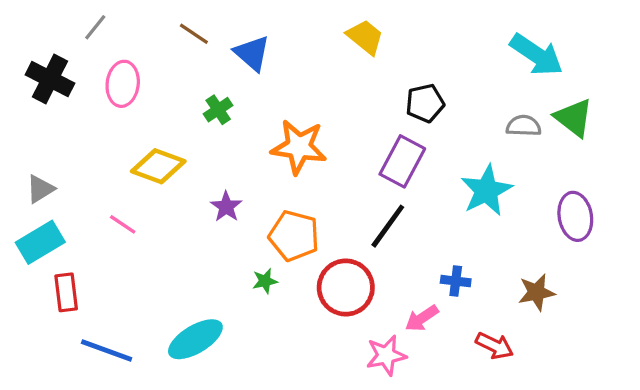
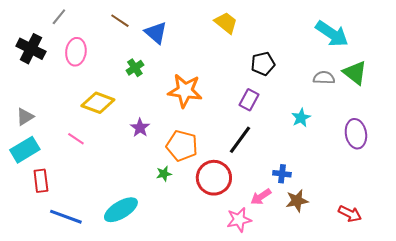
purple rectangle: (402, 161) -> (249, 100), size x0.7
cyan star: (486, 191) -> (301, 118), size x0.6
brown star: (537, 292) -> (297, 201), moved
red arrow: (494, 346) -> (350, 214), moved

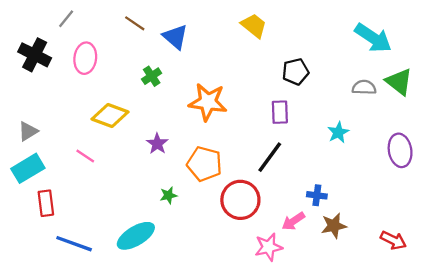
purple rectangle: (249, 100) -> (280, 112), turned -30
green star: (164, 174) -> (168, 195), moved

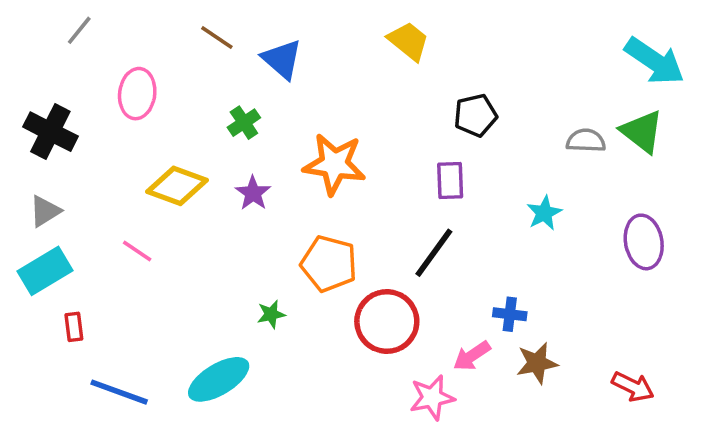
gray line: (66, 19) -> (79, 30), moved
cyan arrow: (373, 38) -> (655, 61), moved
black cross: (35, 55) -> (50, 132), moved
purple star: (157, 144) -> (253, 193), moved
red rectangle: (46, 203) -> (74, 327), size x0.7

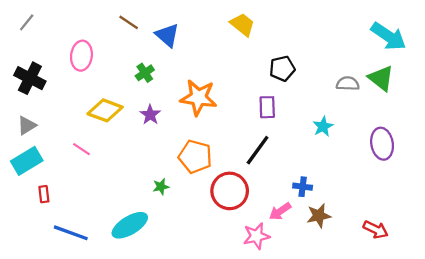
gray line: (79, 30) -> (27, 22), moved

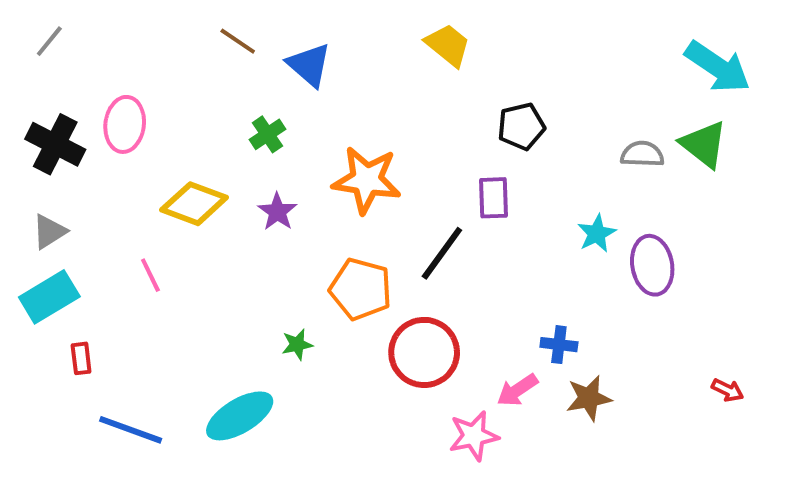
pink ellipse: (81, 56) -> (125, 124), moved
purple ellipse: (382, 144) -> (652, 265), moved
pink line: (81, 149) -> (150, 275), turned 30
black line: (258, 150) -> (442, 253), moved
red arrow: (376, 230) -> (728, 390), moved, size x0.7

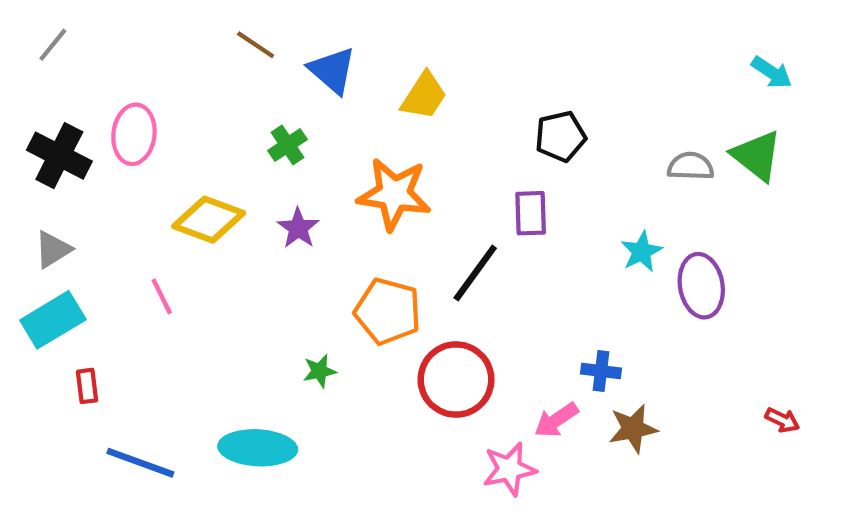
yellow trapezoid: (448, 45) -> (424, 96), moved, turned 84
cyan arrow: (718, 67) -> (772, 72), size x0.6
cyan ellipse: (240, 416) -> (258, 448), turned 34

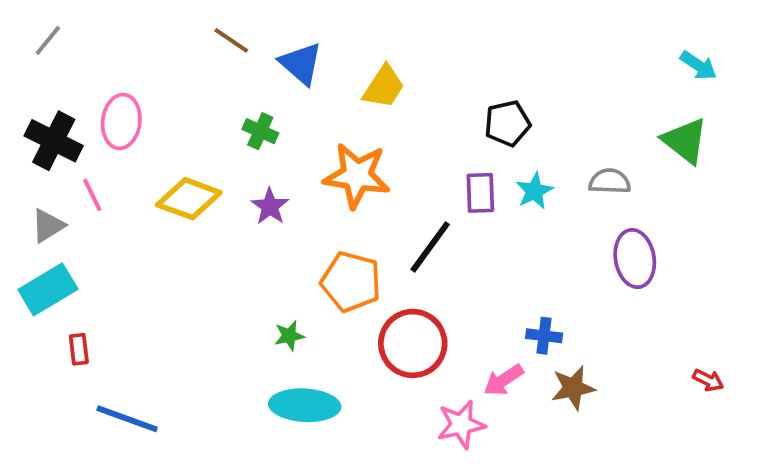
green cross: (288, 145) -> (260, 131), turned -32
gray semicircle: (691, 166) -> (610, 181), moved
cyan star: (642, 252) -> (534, 191), moved
pink line: (162, 296) -> (92, 195), moved
cyan ellipse: (258, 448) -> (305, 405), moved

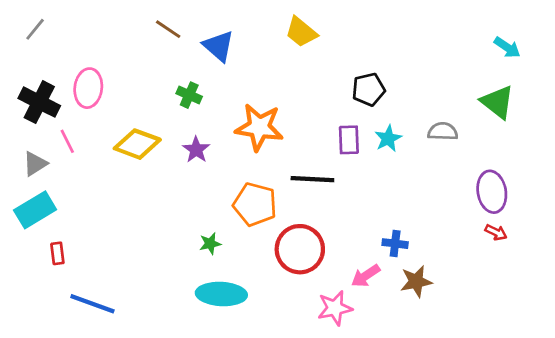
yellow trapezoid: (384, 87) -> (301, 32), moved, turned 96
black line: (430, 247) -> (312, 179), turned 57
purple ellipse: (635, 259) -> (492, 192), moved
red arrow: (708, 380) -> (496, 232), moved

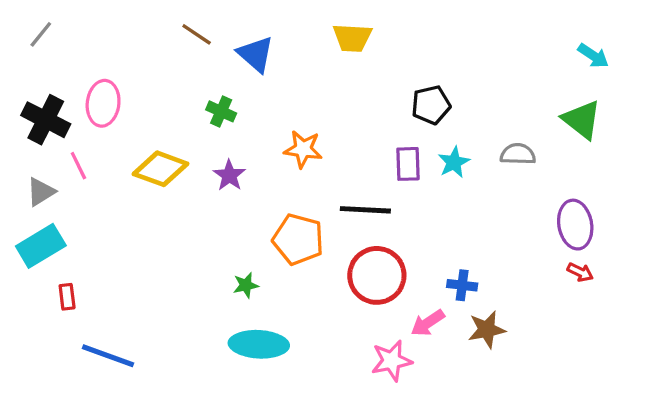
yellow trapezoid: (301, 32) -> (352, 38), turned -36
orange star: (259, 127) -> (303, 149), size x0.7
red circle: (300, 249) -> (377, 275), moved

